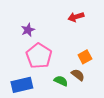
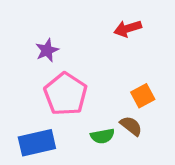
green semicircle: (61, 81) -> (102, 136), turned 144

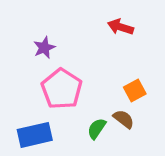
red arrow: (128, 28) -> (120, 27), turned 35
green semicircle: (102, 136) -> (97, 129), turned 135

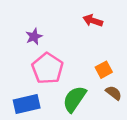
brown semicircle: (124, 119) -> (114, 93), moved
green semicircle: (97, 129) -> (74, 99), size x1.6

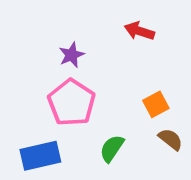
purple star: (34, 37) -> (72, 55), moved
green semicircle: (74, 99) -> (112, 148), size x0.7

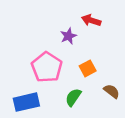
purple star: (72, 55) -> (68, 36), moved
orange square: (156, 104) -> (88, 68), moved

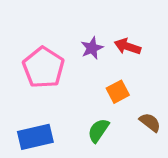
red arrow: (91, 20) -> (127, 46), moved
pink pentagon: (47, 67) -> (43, 67), moved

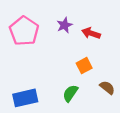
purple star: (92, 48) -> (65, 25), moved
pink pentagon: (43, 67) -> (24, 31), moved

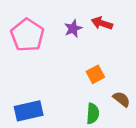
red arrow: (91, 33) -> (102, 23), moved
green semicircle: (70, 93) -> (93, 114), moved, turned 150

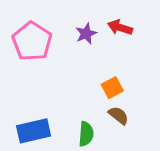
brown semicircle: (122, 99) -> (118, 115), moved
green semicircle: (93, 114) -> (86, 134), moved

